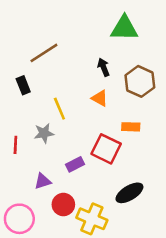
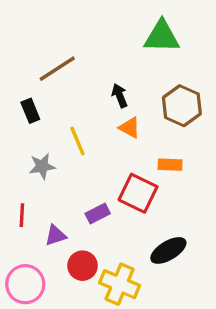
black arrow: (104, 67) -> (120, 96), moved
gray star: (44, 133) -> (42, 166), moved
red line: (15, 145) -> (22, 215), moved

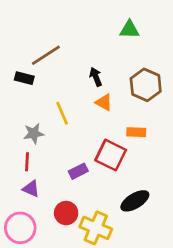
green triangle: (162, 37) -> (129, 30), size x0.7
black rectangle: (30, 111) -> (24, 78), moved, turned -54
red line: (22, 215) -> (27, 162), moved
purple triangle: (56, 235) -> (31, 189), moved, turned 42

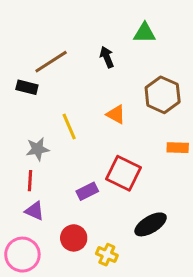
black arrow: (96, 77) -> (107, 57), moved
orange rectangle: (136, 132) -> (178, 148), moved
yellow cross: (96, 228) -> (107, 255), size x0.6

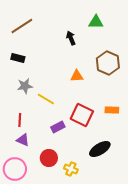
brown line: (51, 62) -> (22, 26), moved
orange triangle: (116, 114) -> (77, 76), turned -32
yellow line: (69, 126) -> (46, 99), moved, turned -36
orange rectangle: (178, 148) -> (112, 110), moved
gray star: (38, 149) -> (25, 86), moved

